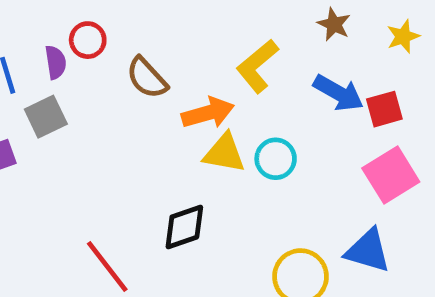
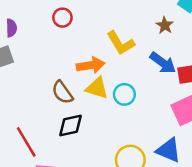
red circle: (88, 40) -> (62, 18), moved
yellow L-shape: (257, 66) -> (121, 43), turned -88
brown semicircle: (147, 78) -> (62, 92), moved

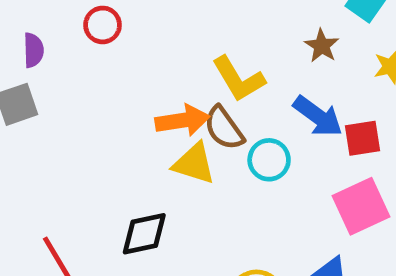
red circle: (62, 18) -> (103, 25), moved
brown semicircle: (62, 92) -> (224, 128), moved
cyan circle: (124, 94) -> (269, 160), moved

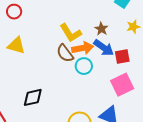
brown star: (322, 46) -> (101, 29), moved
orange arrow: (182, 120) -> (83, 48), moved
yellow triangle: (194, 163) -> (16, 45), moved

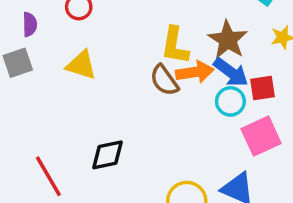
brown star: (101, 29) -> (228, 40), size x1.6
yellow L-shape: (71, 33) -> (175, 46), turned 40
cyan circle: (84, 66) -> (230, 101), moved

